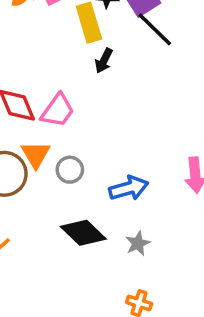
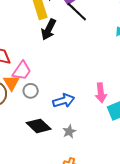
black arrow: (104, 61) -> (49, 30), size x1.5
pink trapezoid: (58, 110) -> (22, 71), moved

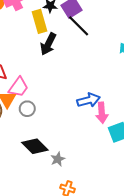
blue arrow: (64, 101) -> (89, 100), moved
gray star: (69, 131) -> (58, 159), moved

